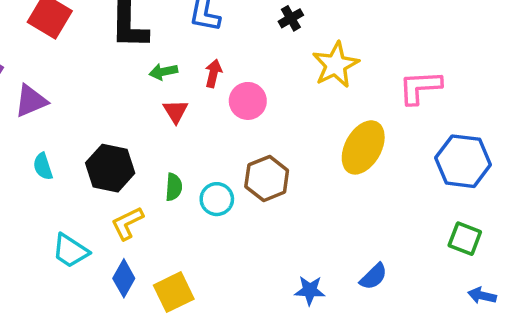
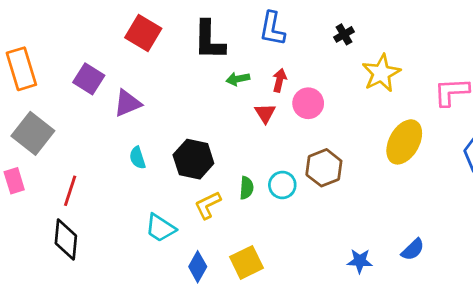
red triangle: (175, 111) -> (265, 113), moved
green semicircle: (174, 187) -> (246, 188), moved
blue diamond: (124, 278) -> (198, 267), moved

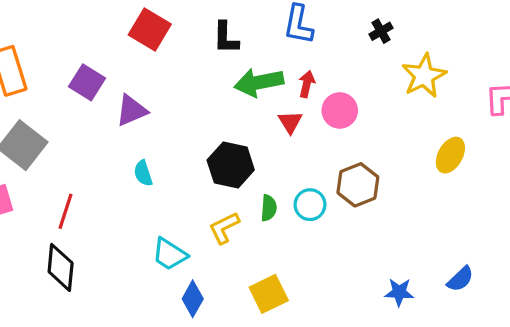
black L-shape: (209, 40) -> (226, 38), size x0.7
green arrow: (238, 79) -> (259, 82), size x1.8
yellow ellipse: (404, 142) -> (450, 155), size x0.7
black hexagon: (193, 159) -> (231, 165), moved
blue diamond: (198, 267) -> (193, 299), moved

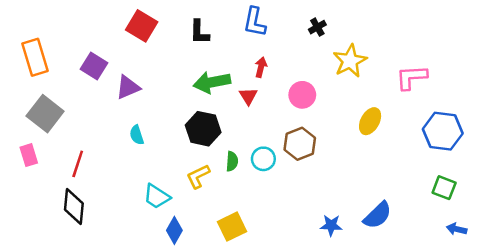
green arrow: (259, 82) -> (212, 82), moved
pink circle: (340, 110) -> (302, 95), moved
blue semicircle: (460, 279) -> (378, 215), size x1.4

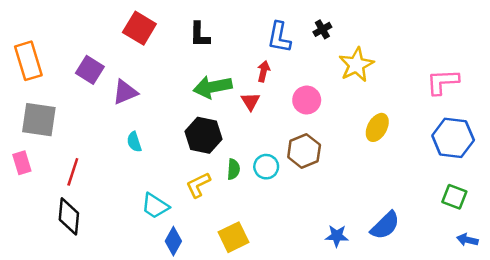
blue L-shape: (255, 22) -> (279, 37), moved
pink L-shape: (411, 77) -> (443, 82), moved
gray square: (45, 114) -> (39, 120), turned -30

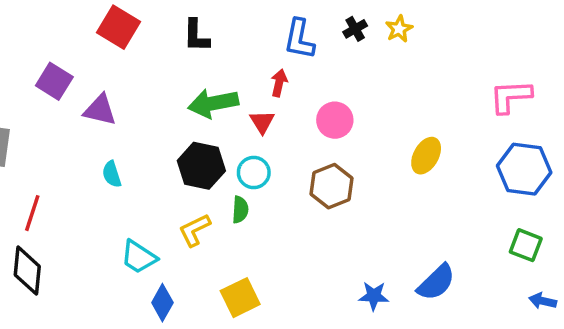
yellow star: (356, 65) -> (399, 29), moved, size x0.6
purple triangle: (125, 92) -> (100, 110), turned 36
cyan circle: (266, 167) -> (254, 173), moved

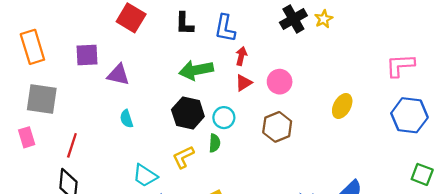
black cross: (355, 29) -> (293, 19), size x1.6
blue L-shape: (299, 39) -> (225, 28), moved
purple square: (54, 81) -> (87, 55), turned -35
red triangle: (262, 122) -> (244, 83), moved, turned 30
green square: (526, 245) -> (422, 174), moved

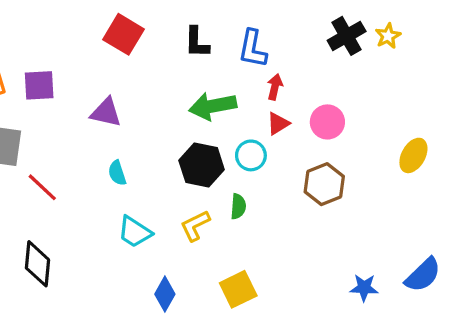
purple square: (87, 55) -> (39, 85), moved
cyan circle: (224, 118) -> (251, 155), moved
red line: (72, 145) -> (42, 187), moved, turned -65
cyan trapezoid: (145, 176) -> (135, 232), moved

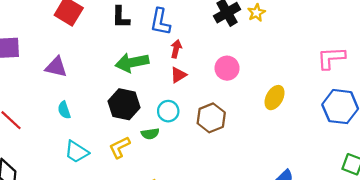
pink circle: (327, 122) -> (227, 68), moved
cyan circle: (251, 155) -> (168, 111), moved
green semicircle: (238, 206) -> (150, 134), turned 78

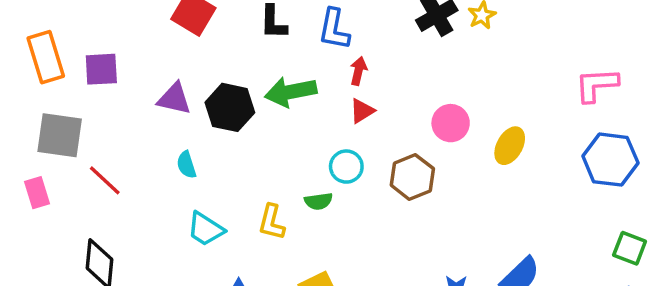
pink circle: (227, 68) -> (451, 123), moved
black hexagon: (124, 104) -> (230, 107), moved
yellow L-shape: (120, 147) -> (272, 222), turned -50

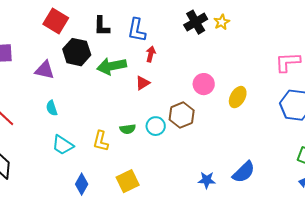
black hexagon: (230, 107) -> (77, 52), moved
red triangle: (362, 111) -> (143, 83), moved
cyan circle: (346, 167) -> (156, 126), moved

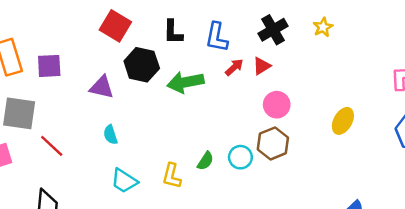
black cross: (196, 22) -> (273, 30), moved
red arrow: (151, 54) -> (234, 67), turned 35
red triangle: (143, 83) -> (262, 66), moved
pink circle: (204, 84) -> (277, 105), moved
green semicircle: (128, 129) -> (205, 161), turned -49

